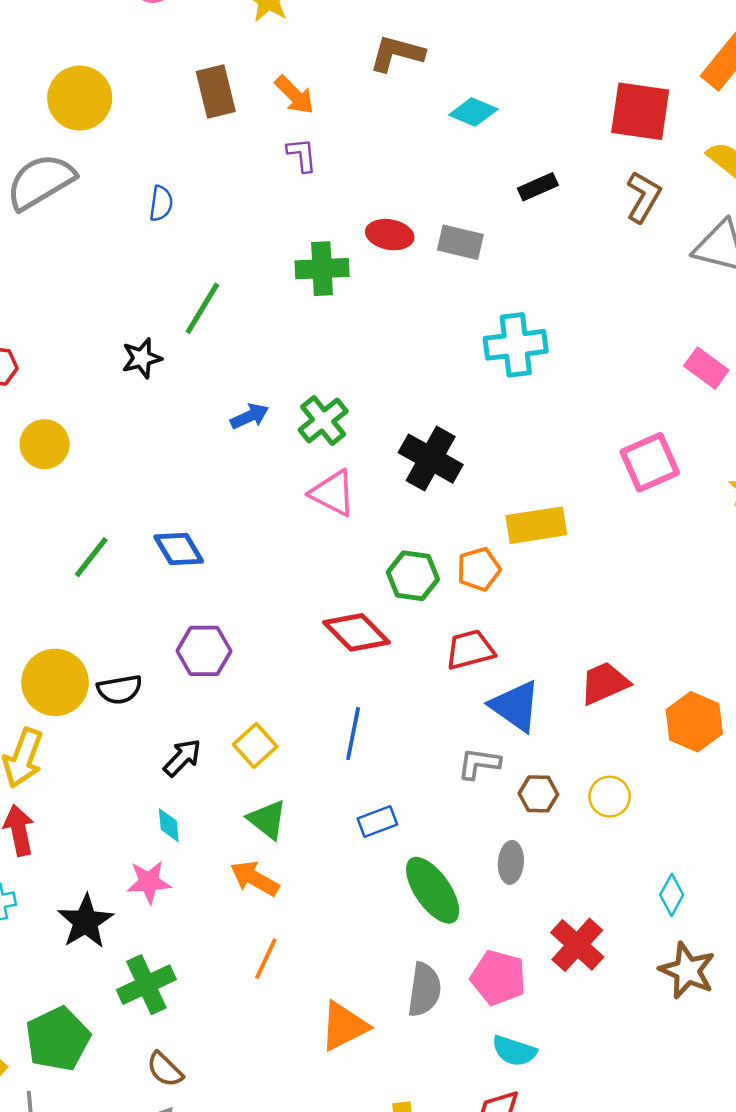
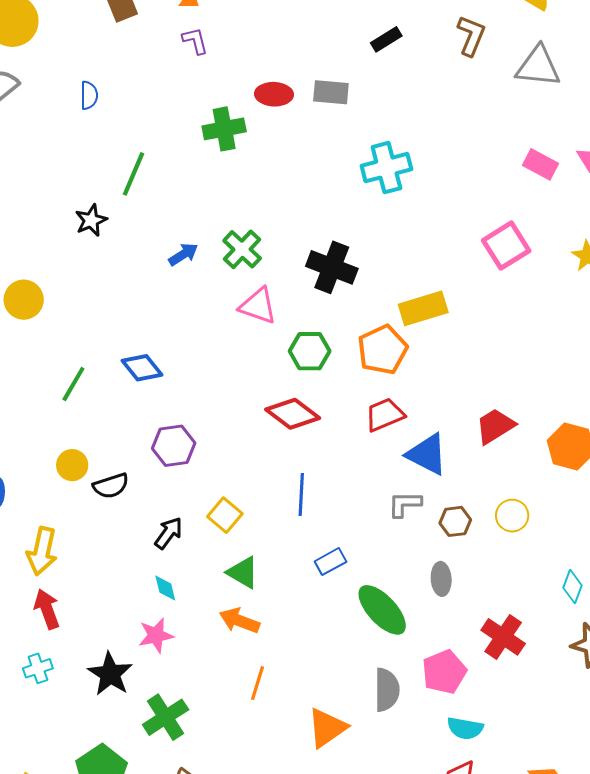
orange pentagon: (479, 569) -> (383, 350), size x1.4
green hexagon: (413, 576) -> (310, 351), moved
yellow circle: (55, 682) -> (72, 465), moved, size x0.6
pink pentagon: (498, 978) -> (444, 672), turned -30

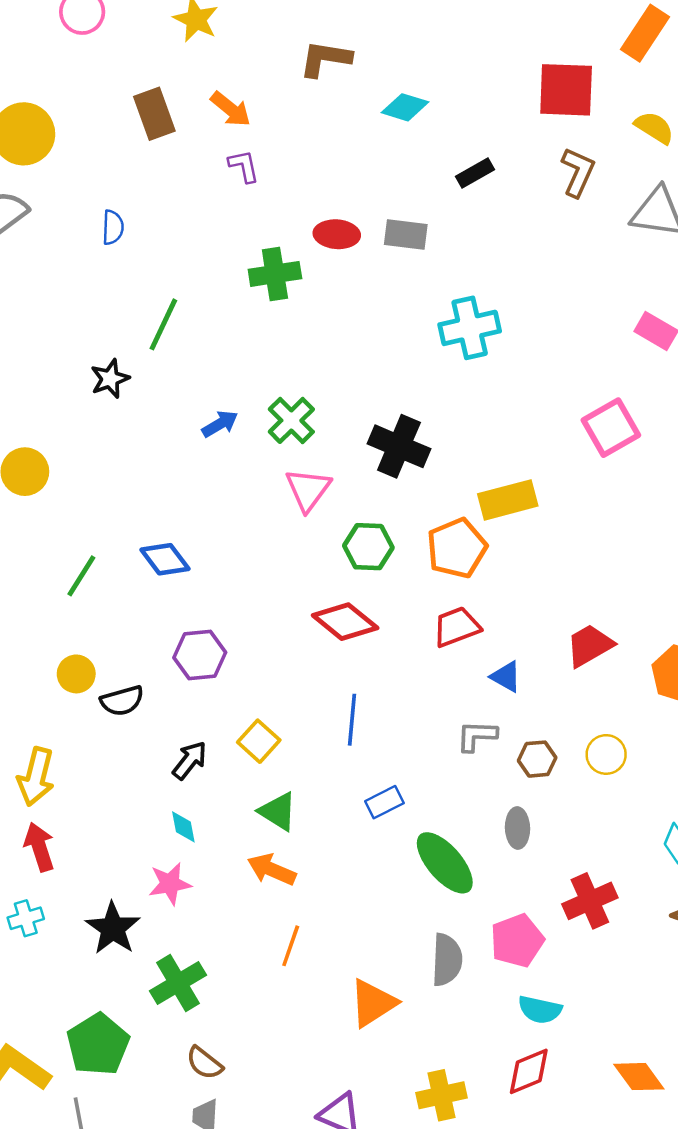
pink triangle: (258, 306) -> (308, 490), turned 45
blue triangle: (427, 454) -> (506, 677), size x0.6
red cross: (503, 637) -> (590, 901), turned 30

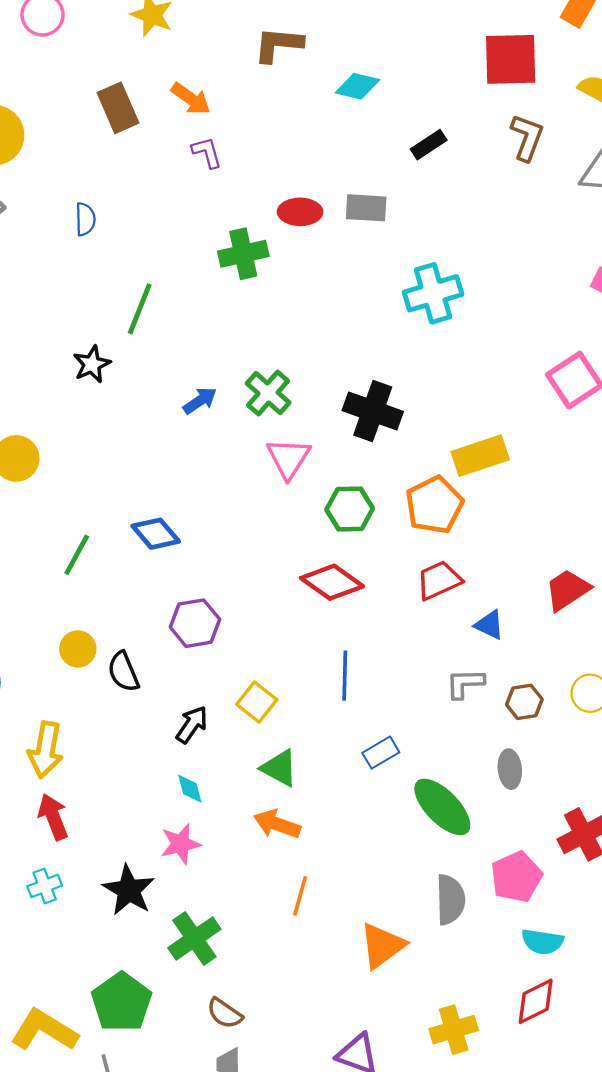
black semicircle: (122, 701) -> (123, 672), turned 87

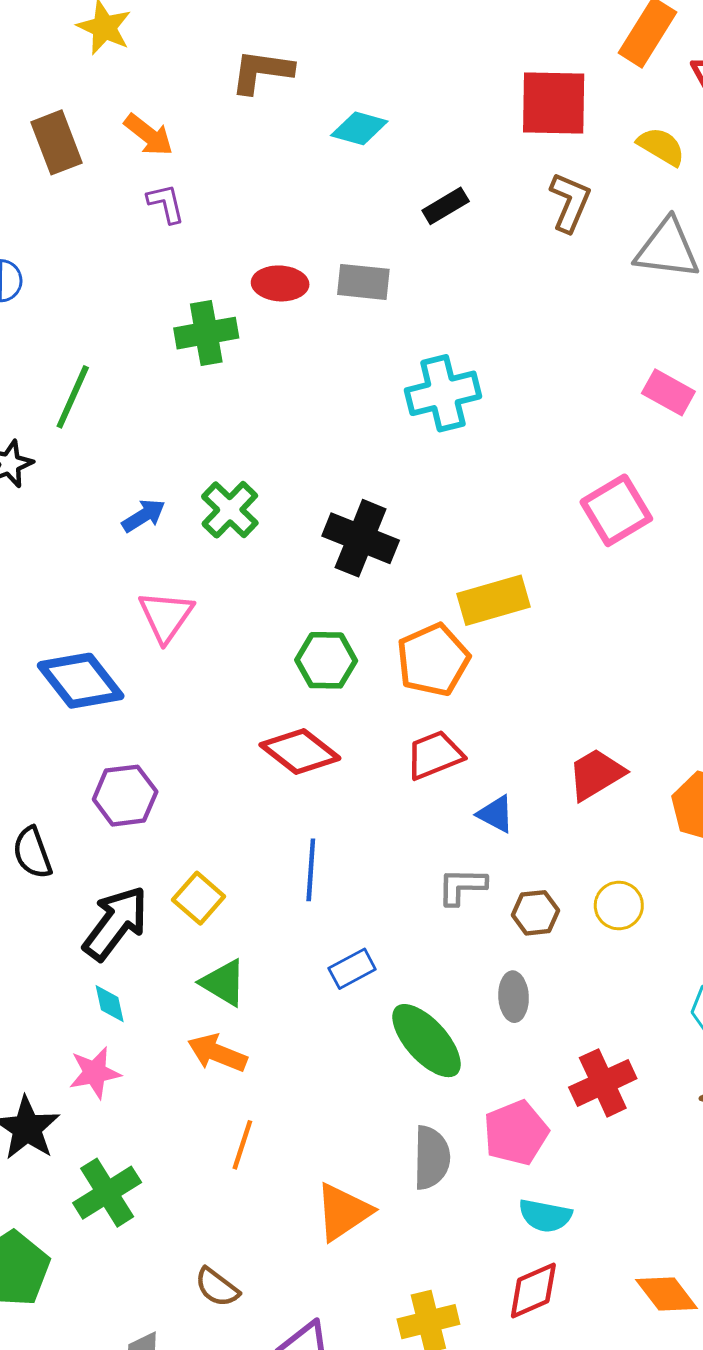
pink triangle: (288, 458) -> (166, 616), moved
blue diamond: (156, 534) -> (81, 681), size x1.4
black arrow: (192, 725) -> (116, 923), size x1.6
brown semicircle: (225, 1013) -> (217, 1287), moved

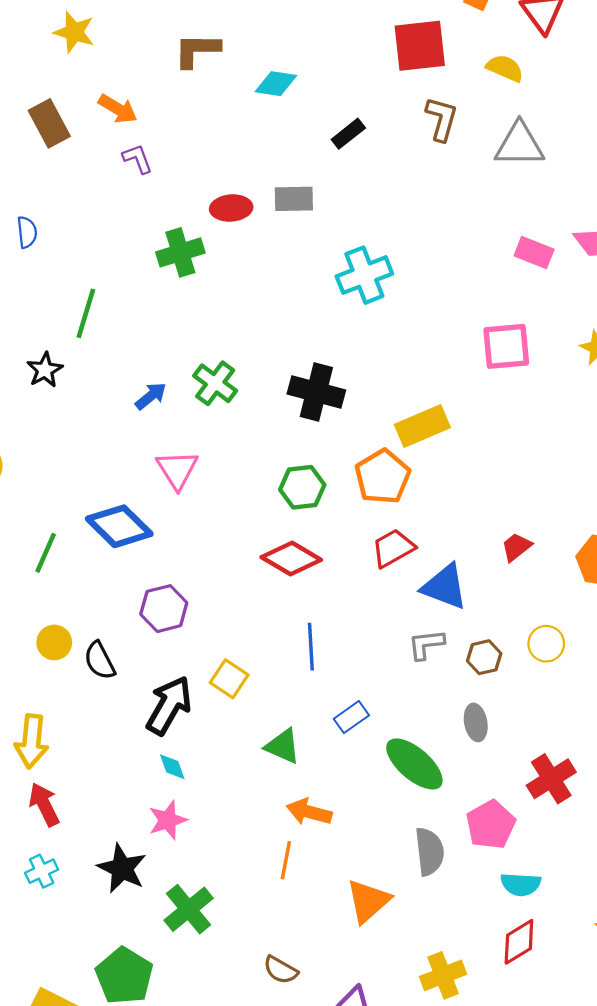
pink square: (616, 510) -> (506, 346), turned 33
red trapezoid: (596, 774) -> (516, 547), size x0.7
blue triangle: (496, 814) -> (445, 587), size x1.6
green triangle: (223, 983) -> (283, 746), moved
orange arrow: (217, 1053) -> (309, 812), moved

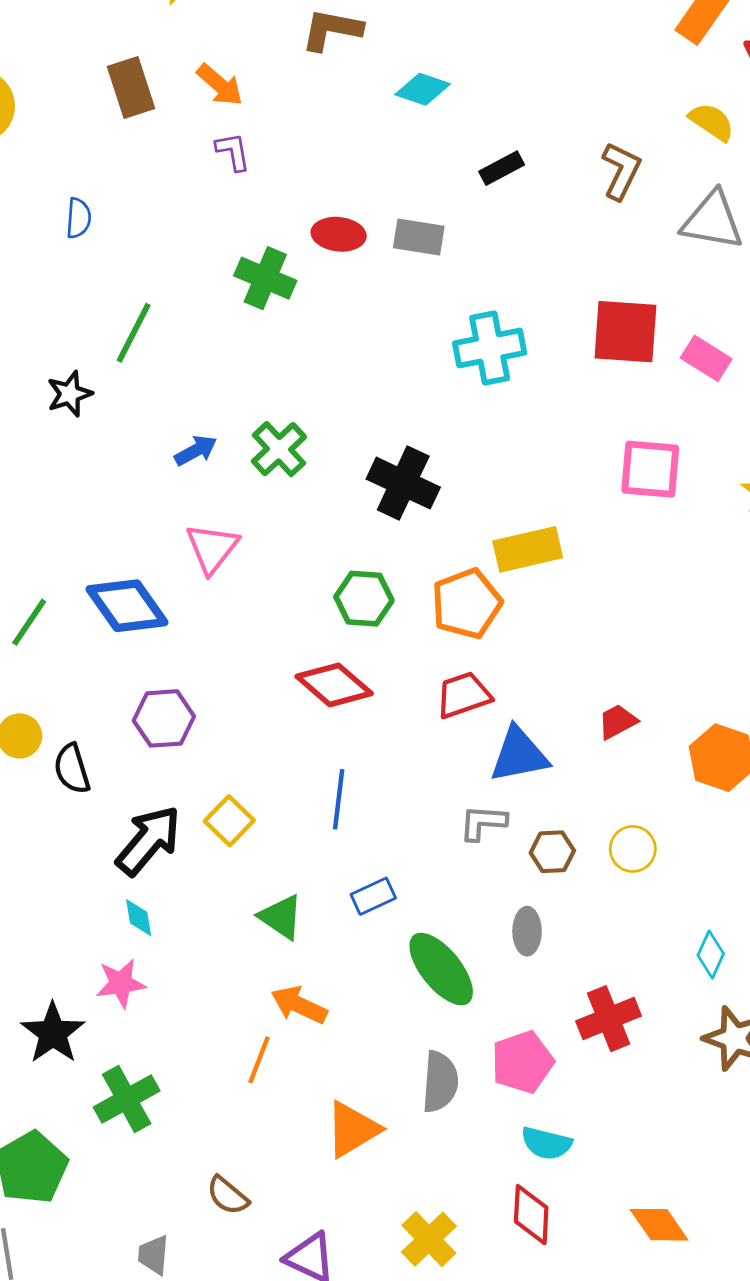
red square: (420, 46) -> (625, 332), moved
green cross: (180, 252) -> (265, 278), turned 30
blue triangle: (445, 587) -> (519, 755), turned -42
red diamond: (519, 942) -> (531, 1215), turned -66
yellow cross: (443, 975) -> (429, 1239), turned -33

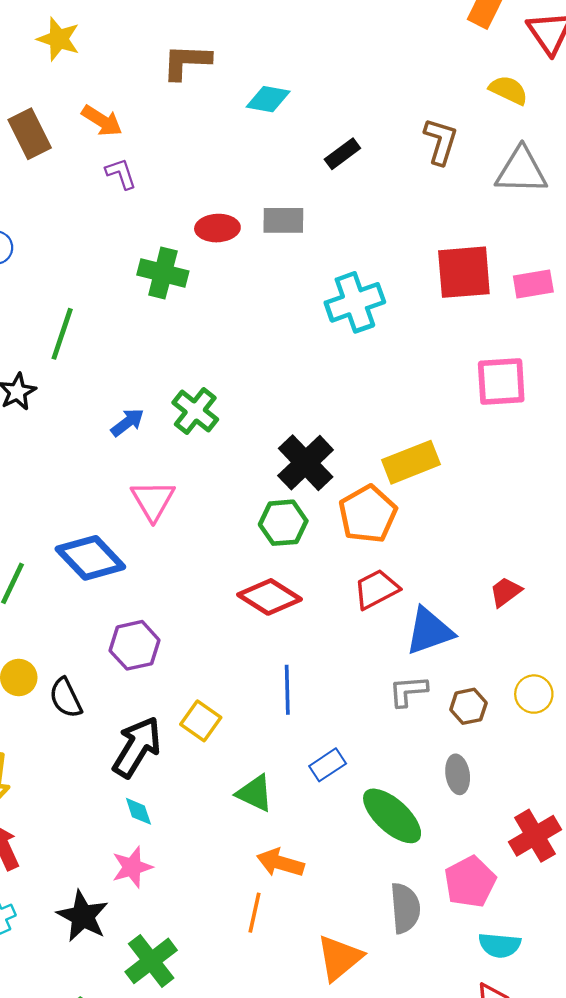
pink rectangle: (706, 358) -> (533, 284), turned -33
black cross: (403, 483) -> (306, 463), moved, turned 30

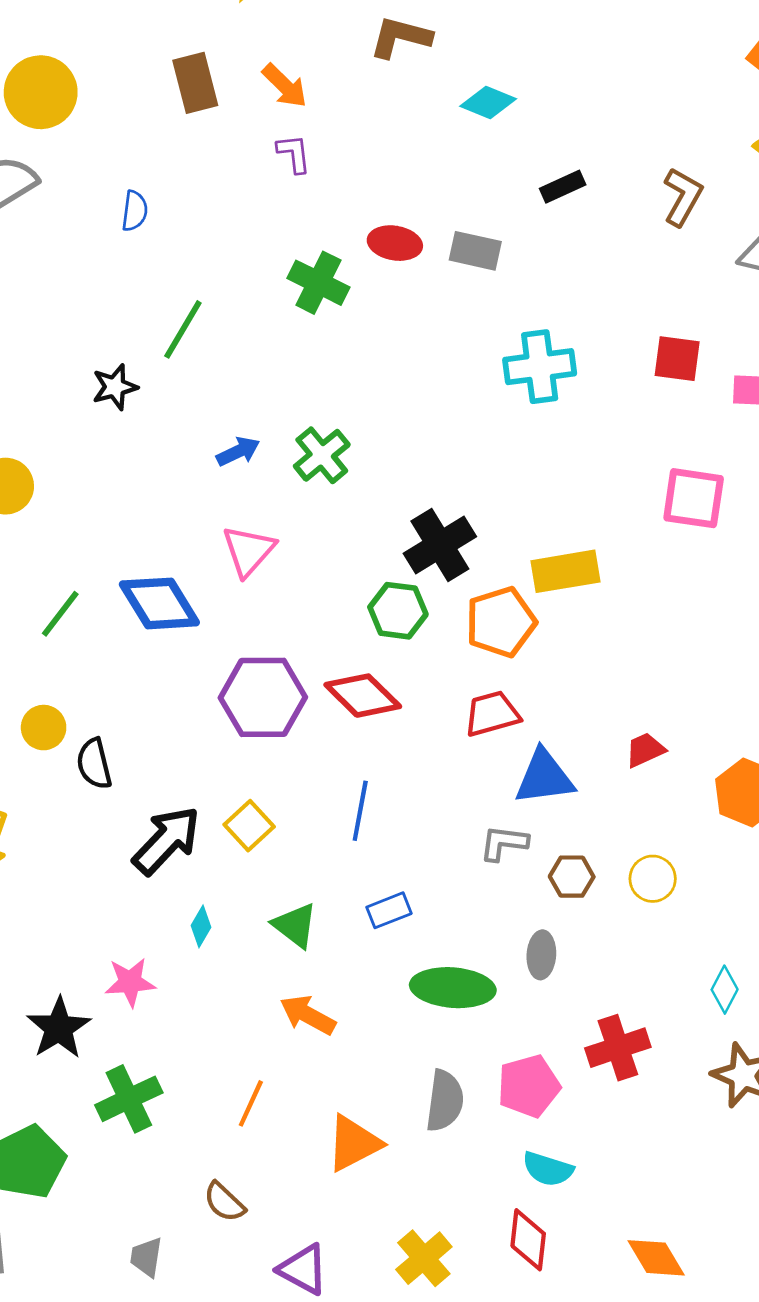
red square: (464, 272) -> (677, 359), size x0.7
purple hexagon: (135, 645) -> (263, 697), moved, size x1.4
cyan diamond: (138, 811) -> (201, 926), moved, turned 36
green ellipse: (392, 816) -> (453, 988), turned -50
orange line: (254, 913) -> (251, 1103), moved

